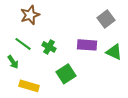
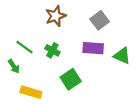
brown star: (30, 15) -> (56, 16), moved
gray square: (106, 19) -> (100, 20), moved

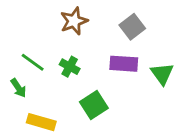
green triangle: (122, 56) -> (162, 74), turned 30

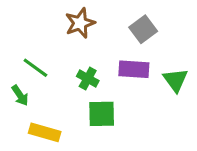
green cross: (70, 67) -> (88, 79), moved
green square: (94, 105) -> (102, 114), turned 32

